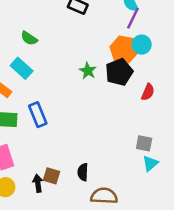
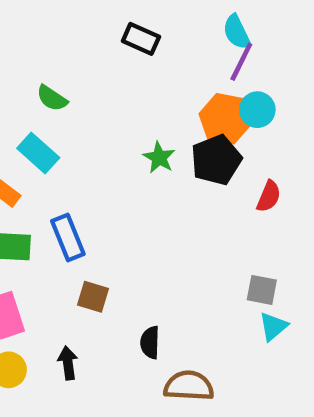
brown square: (52, 176) -> (93, 297), moved

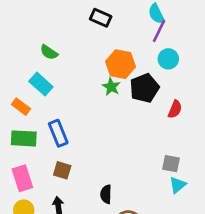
orange hexagon: (225, 119) -> (121, 64), moved
brown square: (93, 297) -> (62, 170), moved

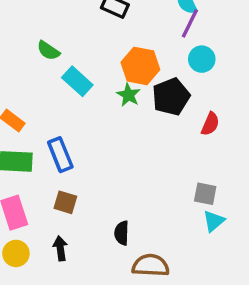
cyan rectangle: (41, 84) -> (77, 81), moved

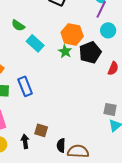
brown square: (65, 202) -> (41, 130), moved
black semicircle: (122, 233) -> (61, 145), moved

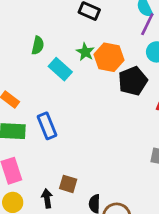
green semicircle: (18, 25) -> (38, 45), turned -112
green star: (65, 51) -> (85, 52), moved

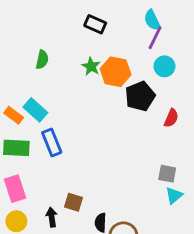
cyan rectangle: (60, 69) -> (35, 110), moved

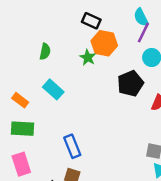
orange hexagon: (116, 72) -> (104, 43), moved
cyan rectangle: (35, 110) -> (53, 89), moved
blue rectangle: (52, 142) -> (72, 146), moved

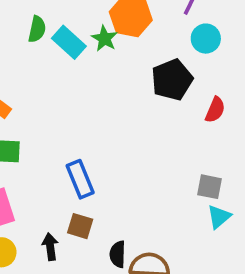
cyan rectangle: (53, 89) -> (69, 42), moved

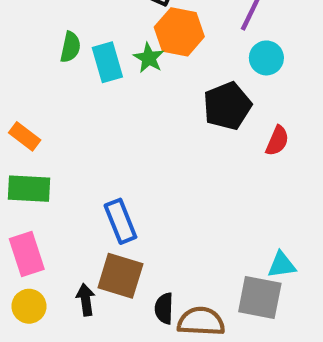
cyan rectangle: (69, 42) -> (107, 62), turned 32
gray square: (210, 187) -> (260, 298), moved, size x1.5
cyan triangle: (219, 217) -> (282, 265), turned 32
brown square: (80, 226) -> (120, 276), size x1.5

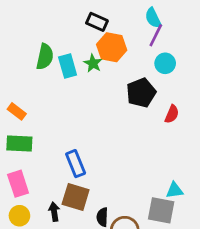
green semicircle: (70, 47) -> (45, 57), size x1.4

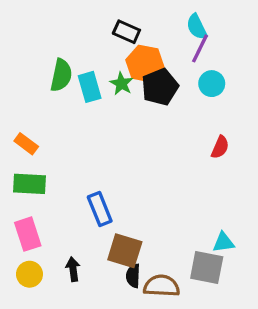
black pentagon: (141, 93) -> (160, 87), moved
brown square: (76, 197) -> (125, 251), moved

